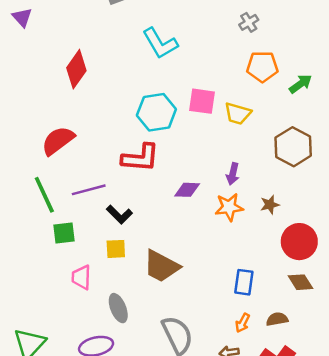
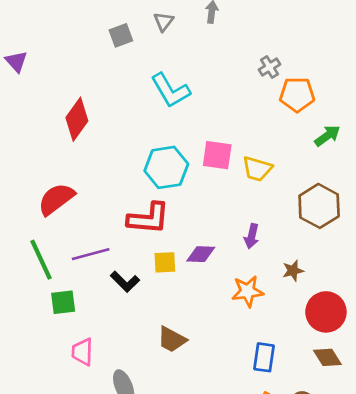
orange pentagon: (262, 67) -> (297, 94), moved
orange star: (229, 207) -> (248, 291), moved
yellow square: (116, 249) -> (165, 262), moved
brown trapezoid: (161, 266) -> (172, 339), size x0.7

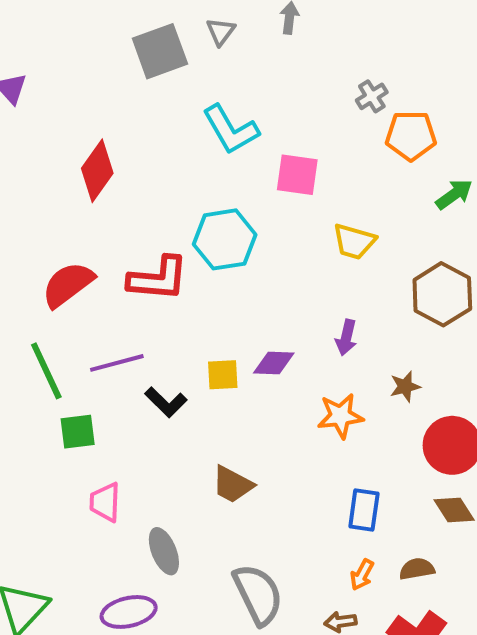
gray square: (121, 35) -> (160, 51), size x1.6
pink square: (217, 155) -> (297, 175), moved
red L-shape: (148, 218) -> (158, 279), moved

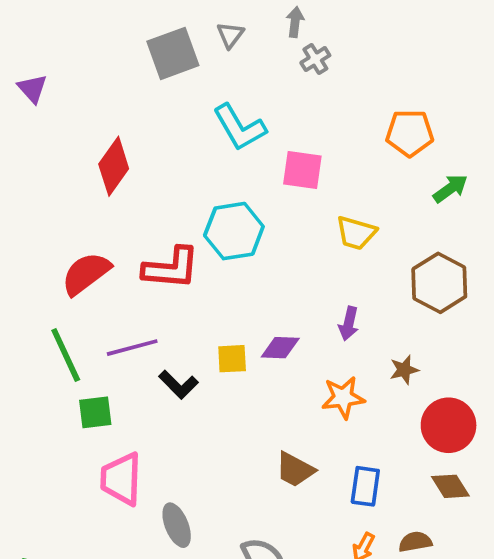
gray cross: (372, 96) -> (315, 59), moved
brown trapezoid: (233, 485) -> (295, 470), moved
pink trapezoid: (105, 502) -> (121, 479), size x1.4

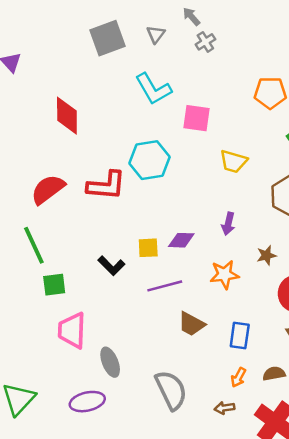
gray arrow: (295, 22) -> (191, 17), turned -48
gray triangle: (230, 35) -> (156, 34), moved
red diamond: (114, 166) -> (67, 116), turned -36
purple line: (132, 348) -> (165, 286), moved

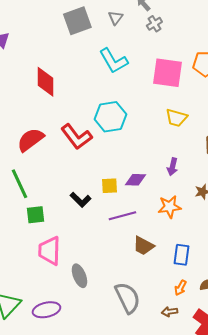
pink square: (197, 118) -> (167, 73), moved, size x1.4
red L-shape: (106, 186) -> (76, 137), turned 48
purple ellipse: (87, 402) -> (46, 310), moved

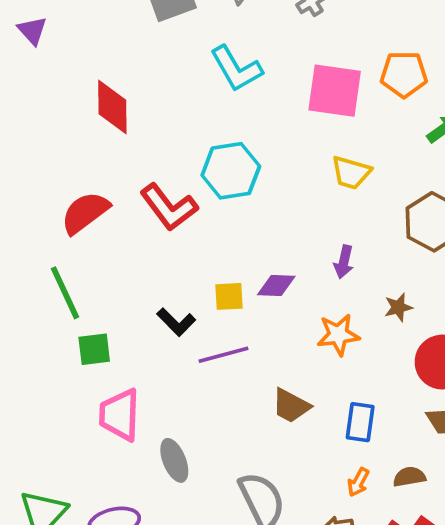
purple line: (122, 216) -> (224, 355), moved

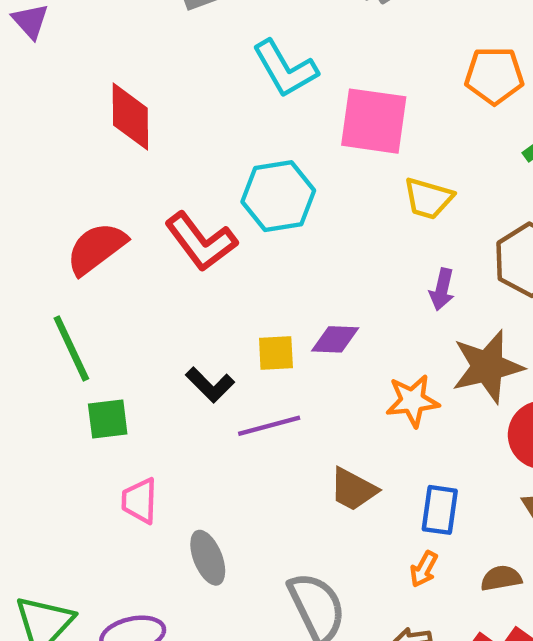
pink square: (335, 91) -> (374, 121), moved
purple arrow: (344, 262) -> (442, 289), moved
brown star: (398, 307) -> (487, 367), size x2.0
pink trapezoid: (120, 415) -> (140, 501), size x0.7
orange arrow: (358, 482) -> (424, 569), moved

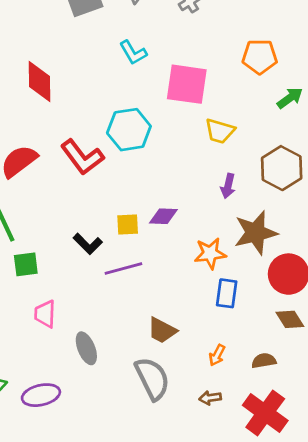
cyan L-shape: (285, 69) -> (133, 53), size x0.7
brown trapezoid: (353, 489) -> (162, 330), moved
blue rectangle: (440, 510) -> (227, 293), moved

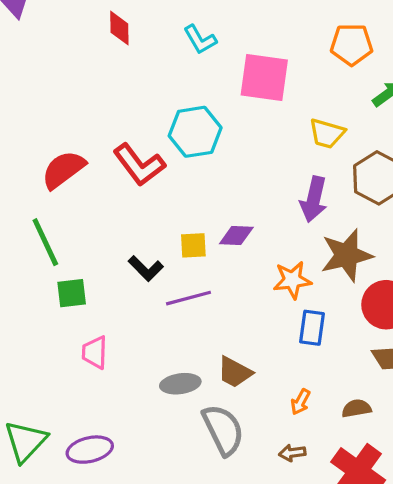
red diamond: (40, 81) -> (119, 28), moved, size x0.7
yellow trapezoid: (220, 131) -> (327, 133), moved
purple arrow: (228, 186) -> (314, 199), size x1.5
gray ellipse: (86, 348) -> (180, 384), moved, turned -76

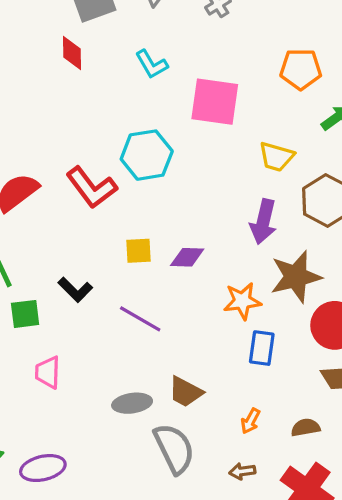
yellow square: (193, 245) -> (139, 251), moved
black L-shape: (146, 268) -> (75, 290), moved
purple line: (189, 298) -> (140, 319), turned 45

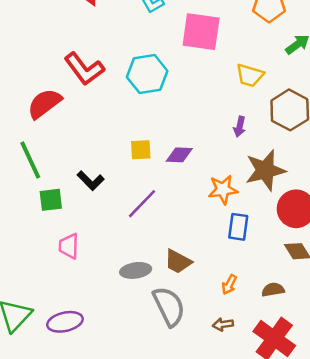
red L-shape: (92, 188) -> (84, 69), moved
purple arrow: (263, 222) -> (240, 127), size x0.6
purple line: (140, 319) -> (142, 204), turned -76

